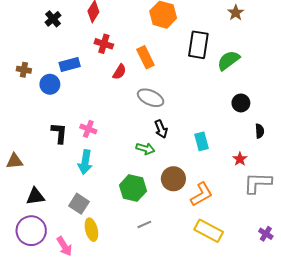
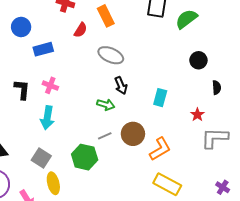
blue rectangle: (70, 65) -> (43, 49), moved
blue circle: (50, 84) -> (21, 27), moved
cyan rectangle: (201, 141) -> (160, 98), turned 30
green hexagon: (133, 188) -> (85, 157), moved
gray line: (144, 224) -> (105, 136), moved

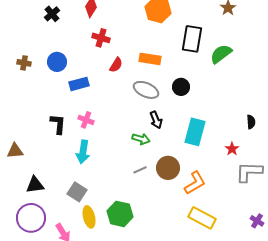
orange rectangle: (106, 16) -> (150, 59), moved, turned -55
black circle: (198, 60) -> (181, 87), moved
cyan rectangle: (160, 98) -> (195, 132), size x1.5
green hexagon: (85, 157) -> (120, 214), moved

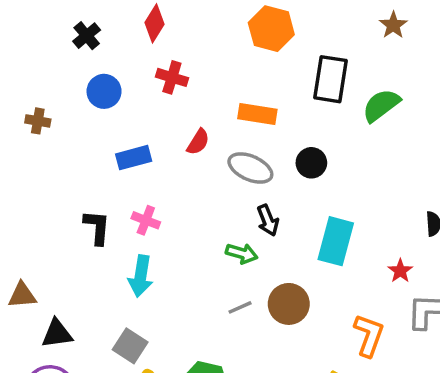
blue circle: (57, 62) -> (104, 91), moved
red semicircle: (116, 65) -> (198, 142), moved
brown triangle: (15, 151) -> (22, 295), moved
orange L-shape: (195, 183) -> (369, 335), moved, turned -40

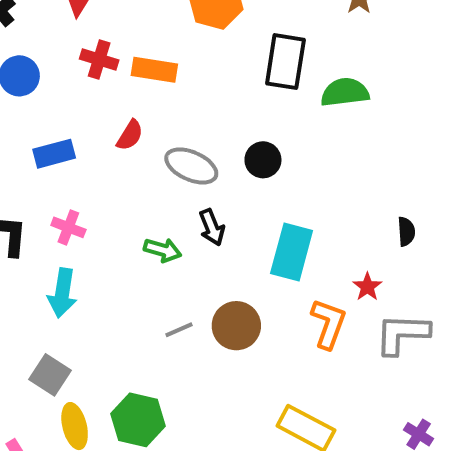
green semicircle: (381, 105) -> (345, 92), turned 30
orange rectangle: (257, 114) -> (154, 70), moved
green arrow: (242, 253) -> (163, 250), moved
orange L-shape: (369, 335) -> (328, 324), moved

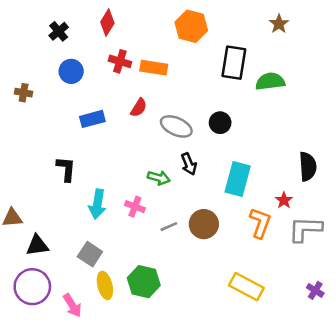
pink cross: (68, 227) -> (135, 207), moved
black semicircle: (406, 231) -> (308, 166), size x1.6

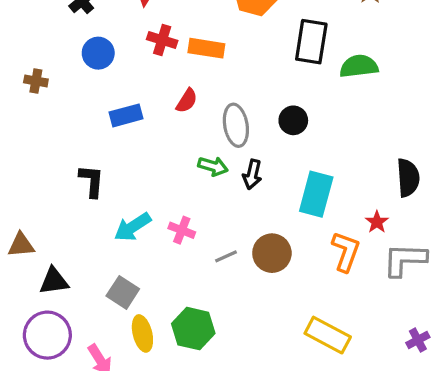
gray ellipse: (176, 126) -> (236, 125), turned 56
black arrow: (189, 164) -> (252, 174), turned 35
green arrow: (159, 178) -> (213, 166), moved
cyan arrow: (97, 204) -> (133, 227), turned 48
purple cross: (315, 290) -> (418, 340), turned 30

